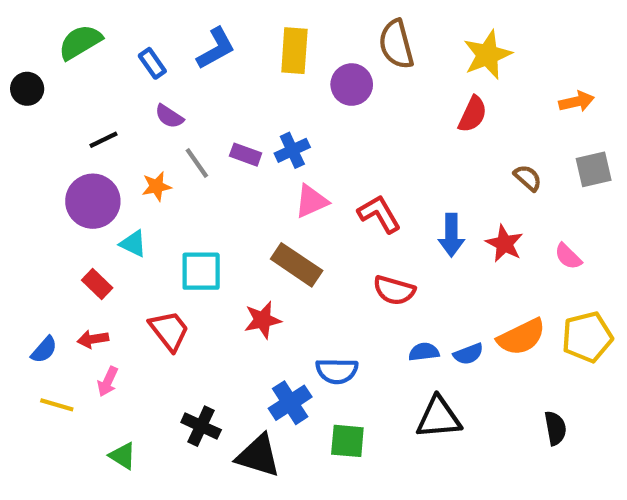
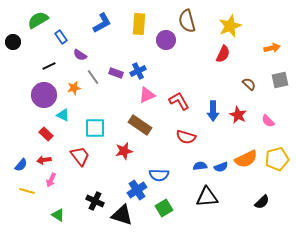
blue rectangle: (152, 63) -> (61, 37), moved
black semicircle: (555, 428) -> (262, 202), turned 56
green square: (347, 441) -> (164, 208), turned -36

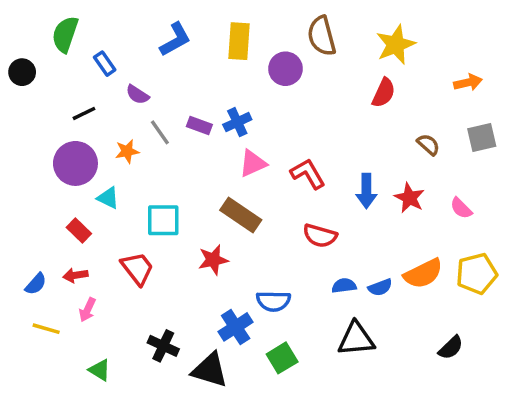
green semicircle: (38, 20) -> (65, 34), turned -40

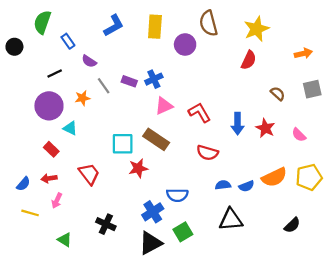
cyan square: (163, 220) -> (123, 144), moved
black triangle: (210, 370) -> (150, 243), moved, turned -45

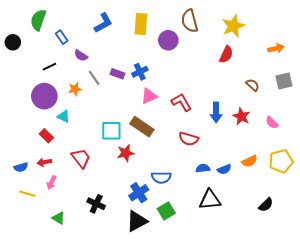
orange semicircle: (274, 177) -> (250, 161), size x0.7
blue semicircle: (23, 184) -> (21, 167), turned 32

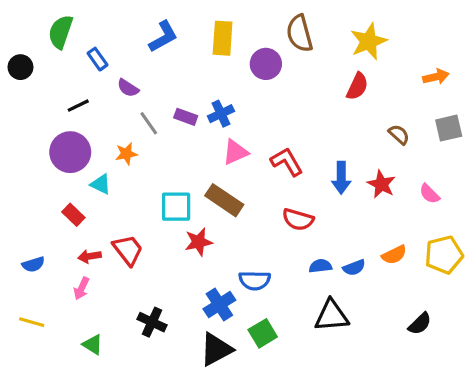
orange star: (75, 89) -> (126, 154), moved
red arrow: (44, 162) -> (89, 256), moved
yellow line: (27, 194) -> (32, 322), moved

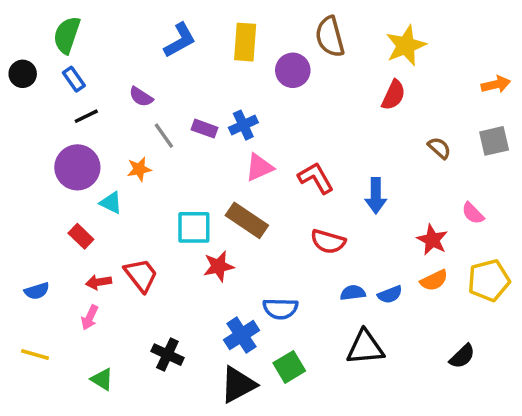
blue rectangle: (97, 59) -> (74, 79), moved
orange arrow: (436, 77) -> (496, 84), moved
red star: (381, 184) -> (432, 240), moved

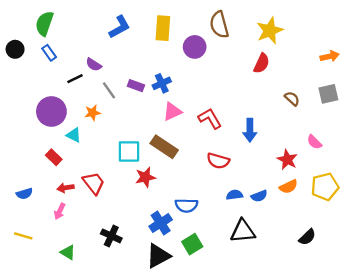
black line: (86, 116) -> (75, 79), moved

